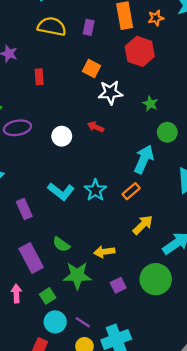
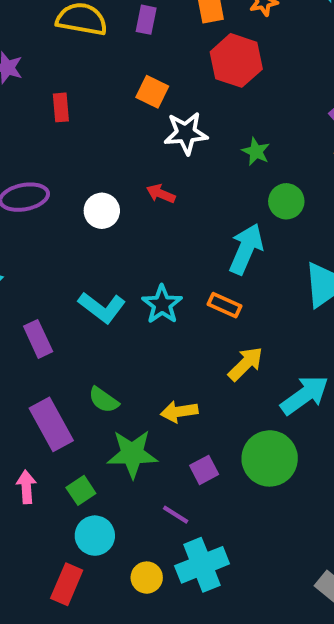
orange rectangle: (131, 191) -> (225, 305), turned 66
purple line: (83, 322) -> (176, 515), moved

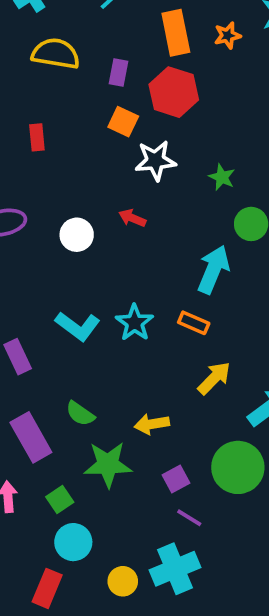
purple rectangle: (146, 20) -> (119, 72), moved
red hexagon: (236, 60) -> (174, 92), moved
purple line: (176, 515) -> (189, 518), moved

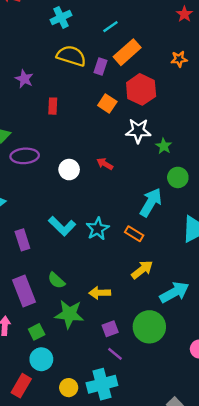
orange rectangle: (176, 33) -> (127, 52), moved, turned 52
purple rectangle: (119, 72) -> (101, 66), moved
white star: (155, 161) -> (138, 131), moved

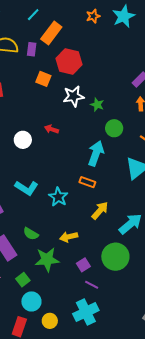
orange star: (179, 59) -> (93, 16), moved
cyan star: (98, 229) -> (58, 197), moved
yellow circle: (69, 388) -> (50, 321), moved

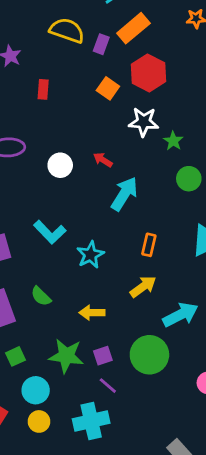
cyan arrow: (96, 153) -> (124, 194), moved
orange rectangle: (87, 182) -> (149, 245), moved, turned 70
green star: (47, 259) -> (66, 356), moved
cyan circle: (31, 301) -> (36, 390), moved

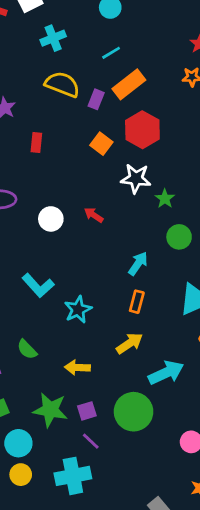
cyan arrow: (124, 194) -> (138, 264), moved, size x0.7

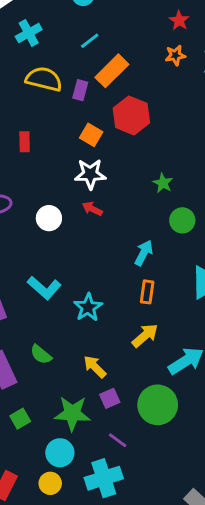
white star: (136, 179) -> (90, 174), moved
yellow arrow: (77, 367) -> (95, 367), turned 50
purple square: (87, 411) -> (110, 398), moved
cyan circle: (18, 443) -> (60, 453), moved

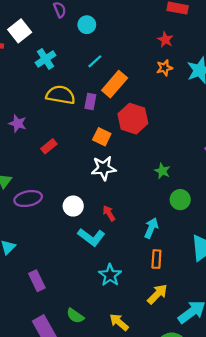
red rectangle: (25, 142) -> (49, 146), turned 56
red arrow: (92, 209) -> (109, 213), moved, turned 35
cyan L-shape: (44, 288) -> (91, 237), moved

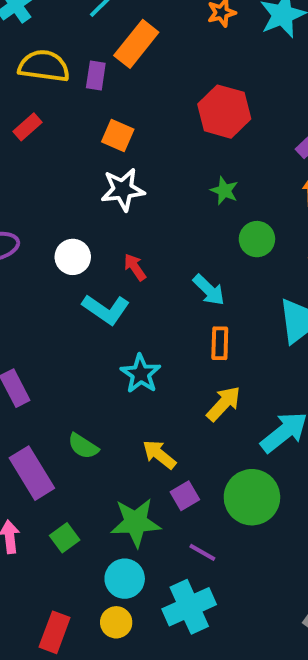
red hexagon: (133, 119) -> (224, 112), moved
red rectangle: (49, 146) -> (27, 127), moved
cyan arrow: (151, 228) -> (209, 290), turned 114

